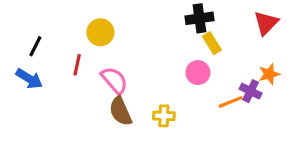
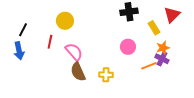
yellow rectangle: (212, 43) -> (154, 28), moved
orange star: (269, 74) -> (163, 48), moved
blue arrow: (29, 79) -> (19, 51), turned 48

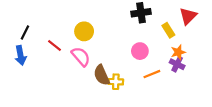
yellow circle: (65, 21) -> (84, 31), moved
red line: (50, 42) -> (55, 46), turned -64
orange line: (149, 66) -> (152, 74), moved
brown semicircle: (78, 72) -> (102, 75), moved

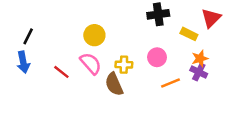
yellow rectangle: (168, 30) -> (189, 34), turned -32
red line: (55, 46) -> (61, 72), moved
yellow cross: (116, 82) -> (124, 65), moved

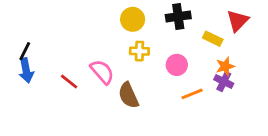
yellow circle: (94, 35) -> (133, 19), moved
black line: (28, 36) -> (25, 51), moved
yellow cross: (124, 65) -> (139, 51), moved

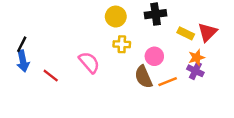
red triangle: (238, 21) -> (207, 32), moved
red line: (69, 81) -> (51, 76), moved
brown semicircle: (128, 95) -> (143, 77), moved

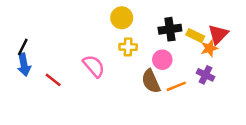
black cross: (156, 14) -> (170, 29), moved
orange star: (197, 58) -> (209, 48), moved

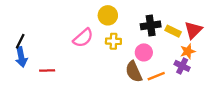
orange star: (209, 48) -> (188, 51), moved
pink semicircle: (94, 66) -> (83, 38), moved, turned 90
red line: (53, 80) -> (47, 70), turned -40

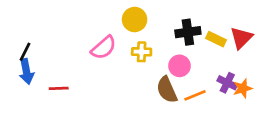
orange star: (188, 51) -> (243, 88), moved

